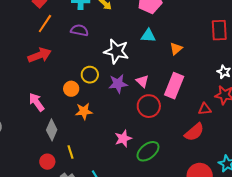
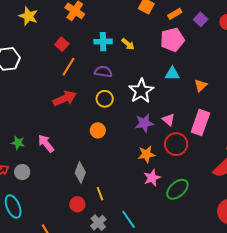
white star: (116, 51) -> (141, 91), turned 30
yellow circle: (90, 75) -> (105, 99), moved
pink arrow: (37, 102) -> (46, 143), moved
orange star: (84, 111) -> (146, 154), moved

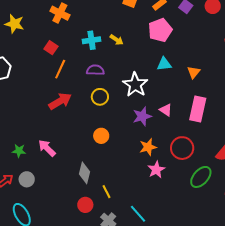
orange circle: (98, 130) -> (101, 136), moved
red circle: (176, 144) -> (182, 148), moved
green ellipse: (177, 189) -> (201, 177), moved

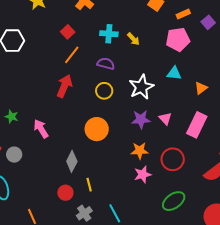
red arrow: (60, 101) -> (64, 86), turned -50
orange circle: (101, 136) -> (97, 129), size x1.5
green star: (19, 151) -> (12, 117), moved
green ellipse: (201, 177) -> (174, 201), moved

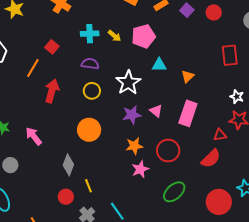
red square: (68, 32) -> (52, 47), moved
pink pentagon: (178, 39) -> (144, 36), moved
orange line: (72, 55) -> (33, 68), moved

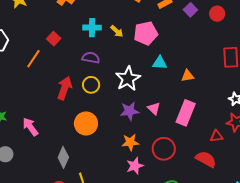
orange triangle: (188, 76) -> (188, 76), turned 32
red arrow: (52, 91) -> (65, 88), moved
red semicircle: (211, 159) -> (206, 159), turned -110

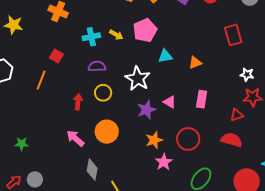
red arrow: (65, 88) -> (78, 102), size x0.7
pink rectangle: (186, 113) -> (202, 99), size x0.7
pink arrow: (30, 127) -> (75, 138), moved

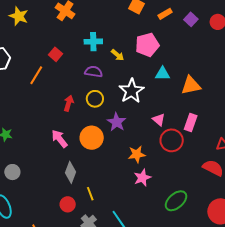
yellow arrow: (116, 35) -> (118, 55), moved
orange triangle: (195, 63) -> (191, 85), size x1.5
purple star: (146, 110) -> (117, 122), moved, turned -30
red circle: (188, 139) -> (172, 140), moved

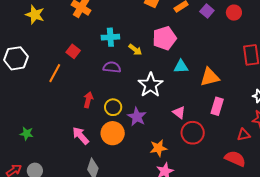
yellow circle: (95, 99) -> (113, 107), moved
pink rectangle: (191, 122) -> (217, 106), moved

